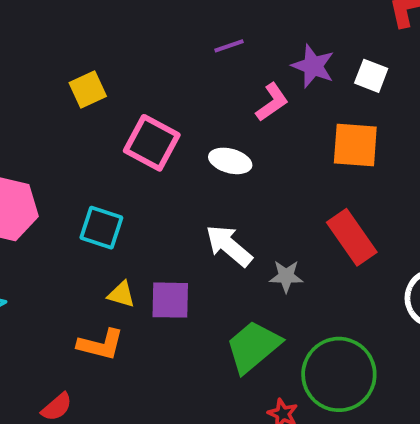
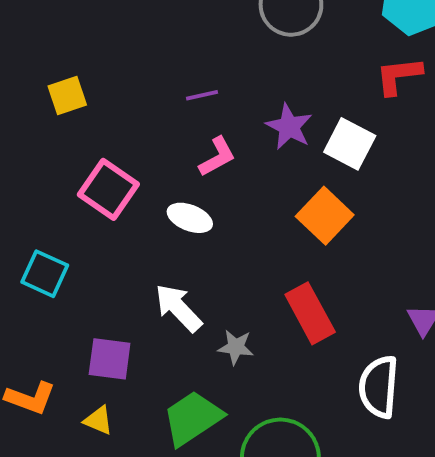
white square: (371, 76) -> (350, 144), size x1.4
yellow square: (88, 89) -> (67, 96), moved
pink L-shape: (272, 102) -> (217, 157), moved
orange square: (355, 145) -> (325, 216), turned 33
yellow triangle: (121, 294) -> (98, 420), moved

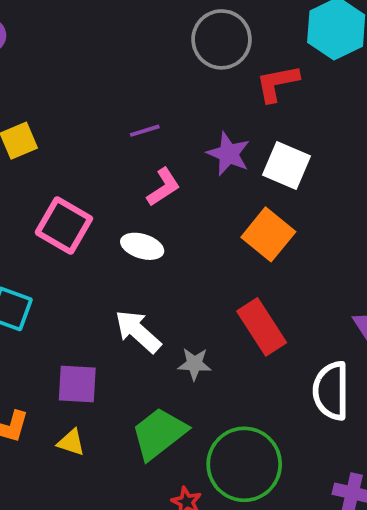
red L-shape: (399, 76) -> (277, 83), moved

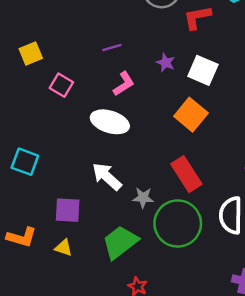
purple star: (229, 154) -> (166, 63), size x0.7
pink square: (64, 225) -> (61, 85), moved, size x0.7
white ellipse: (142, 246) -> (110, 122), size x1.4
green circle: (244, 464) -> (178, 223), moved

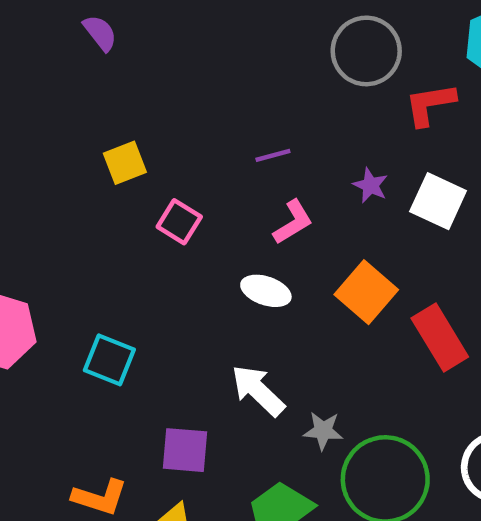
orange square: (191, 115) -> (366, 292), moved
white ellipse: (110, 122) -> (266, 291), size x0.7
red rectangle: (186, 174) -> (440, 338), moved

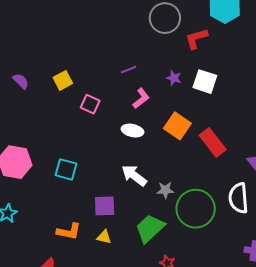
purple semicircle: (100, 33) -> (21, 81), moved

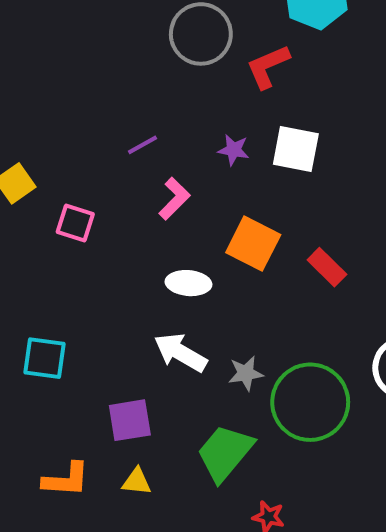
white ellipse: (132, 131) -> (188, 283), moved
red rectangle: (213, 142) -> (327, 267), size x0.7

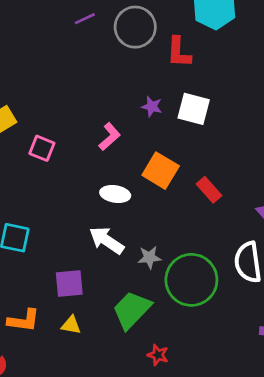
red L-shape: (268, 67) -> (179, 52), turned -68
purple line: (142, 145) -> (85, 19), moved

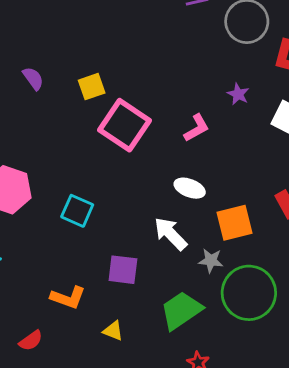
purple star: (152, 107) -> (238, 94), moved
pink square: (42, 148) -> (125, 125), size x1.8
orange square: (161, 171) -> (234, 223), moved, turned 33
yellow triangle: (71, 325) -> (113, 331), moved

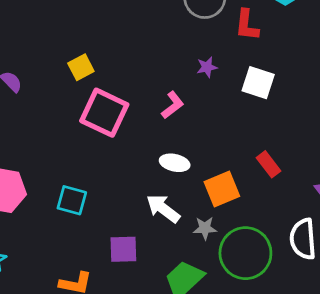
yellow square: (92, 87) -> (81, 67), moved
purple star: (238, 94) -> (207, 67), turned -30

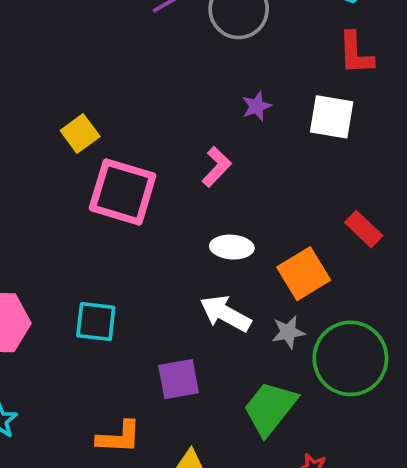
red L-shape: (247, 25) -> (356, 53), moved

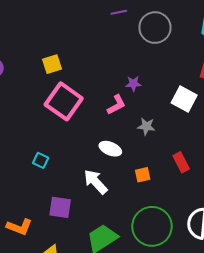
purple star: (257, 106) -> (133, 84), moved
orange square: (304, 274) -> (143, 175), size x0.6
cyan square: (96, 322) -> (41, 160), moved, size x0.7
gray star: (288, 332) -> (146, 126), moved

